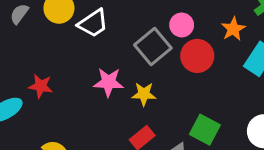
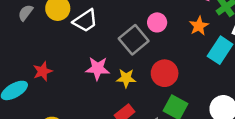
red circle: (197, 56) -> (165, 73), moved
red star: (41, 86) -> (43, 71), turned -30

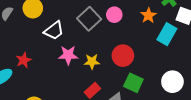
white trapezoid: (85, 21) -> (54, 31), moved
gray square: (134, 40) -> (89, 19), moved

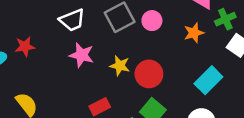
cyan rectangle: (167, 34) -> (208, 80), moved
yellow star: (92, 62) -> (120, 66), moved

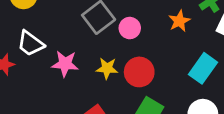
white trapezoid: (72, 20) -> (30, 43), moved, turned 68
pink circle: (152, 21) -> (130, 28), moved

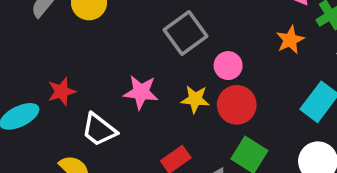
pink circle: (130, 28) -> (228, 66), moved
white trapezoid: (30, 43) -> (99, 130), moved

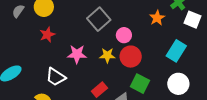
red star: (62, 91) -> (47, 35), moved

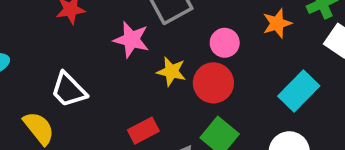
pink circle: (124, 35) -> (225, 43), moved
pink star: (77, 54) -> (131, 40), moved

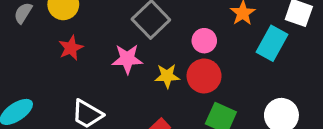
cyan rectangle: (299, 91) -> (272, 43), moved

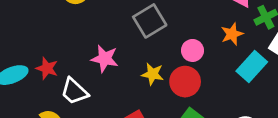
red star: (71, 48) -> (47, 68), moved, turned 30
pink star: (127, 59) -> (105, 59), moved

